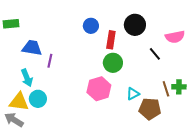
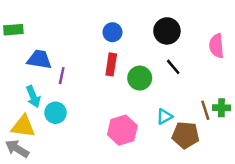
pink semicircle: (175, 37) -> (217, 46), turned 96
red rectangle: (111, 40) -> (111, 64), moved
black line: (155, 54) -> (173, 67), moved
pink hexagon: (99, 89) -> (122, 130), moved
cyan circle: (38, 99) -> (55, 113), moved

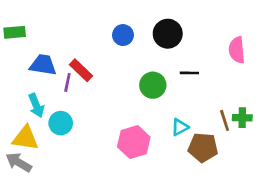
black circle: (167, 31) -> (168, 34), moved
red rectangle: (111, 64) -> (81, 70), moved, turned -55
black line: (173, 67) -> (189, 73), turned -49

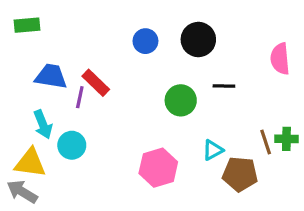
green rectangle: (15, 32) -> (27, 25), moved

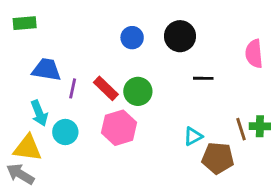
red rectangle: (96, 83) -> (106, 88), moved
green circle: (181, 100) -> (138, 91), moved
pink hexagon: (158, 168) -> (119, 128), moved

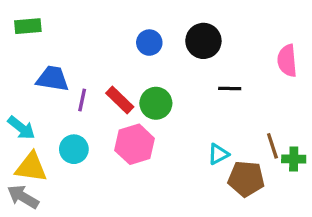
cyan arrow: (39, 113) -> (21, 128), moved, turned -30
green cross: (260, 126) -> (294, 159), moved

